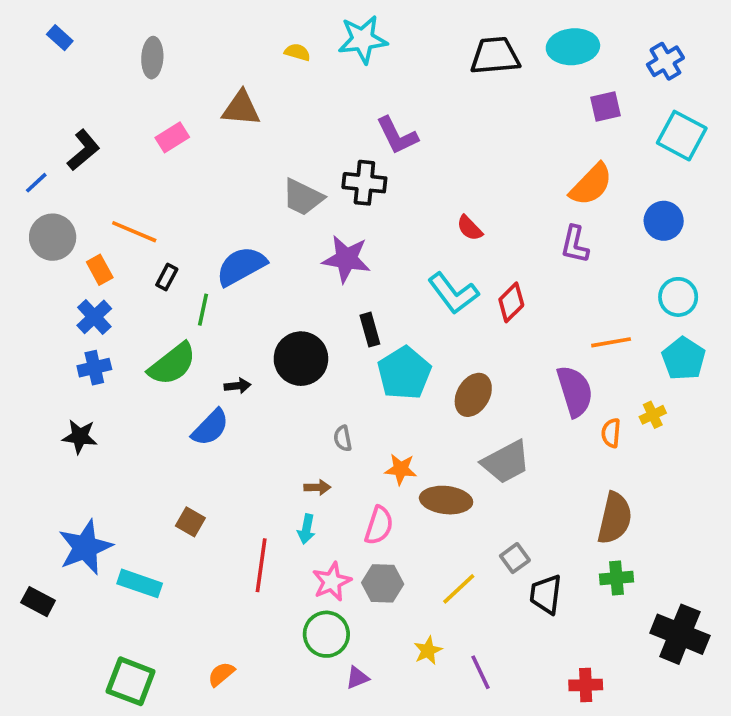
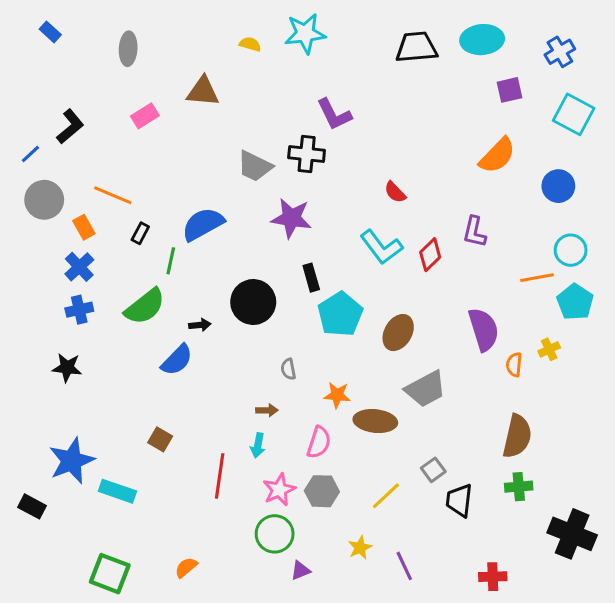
purple L-shape: (575, 244) -> (474, 232), moved
orange line: (611, 342) -> (537, 278), moved

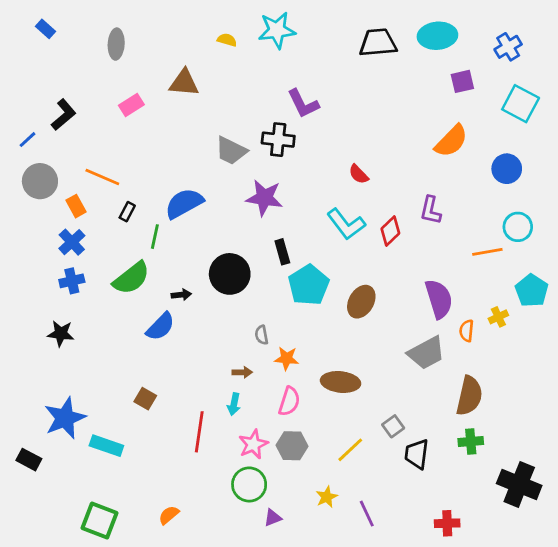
cyan pentagon: (575, 302) -> (532, 291), moved
gray trapezoid: (426, 389) -> (426, 353), moved
orange star: (337, 395) -> (287, 358), moved

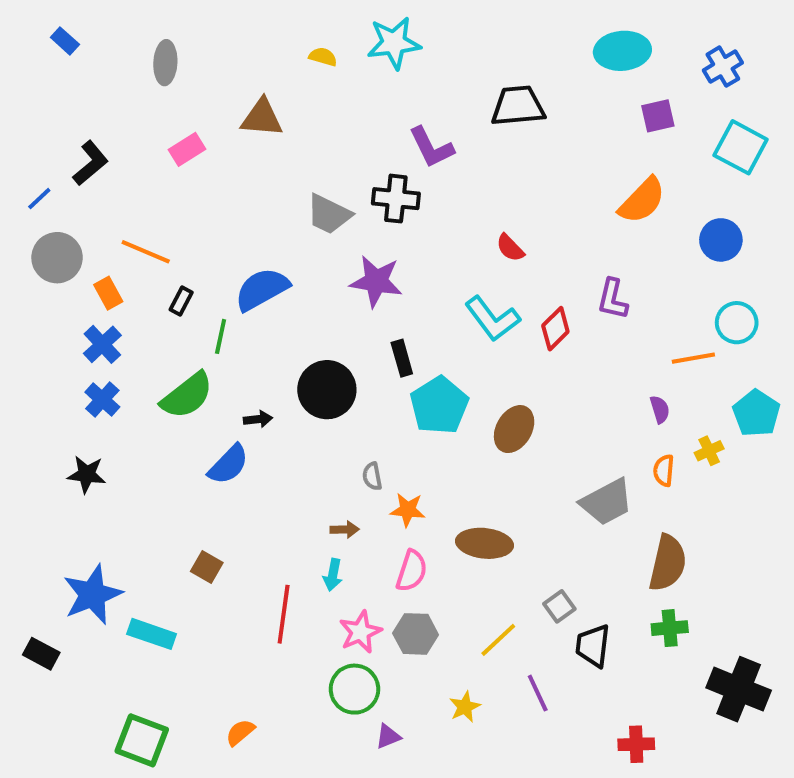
black trapezoid: (378, 43) -> (518, 106), moved
blue cross: (72, 281) -> (102, 400), turned -35
purple semicircle: (439, 299) -> (660, 409), moved, size x0.5
purple line: (367, 514) -> (538, 693), moved

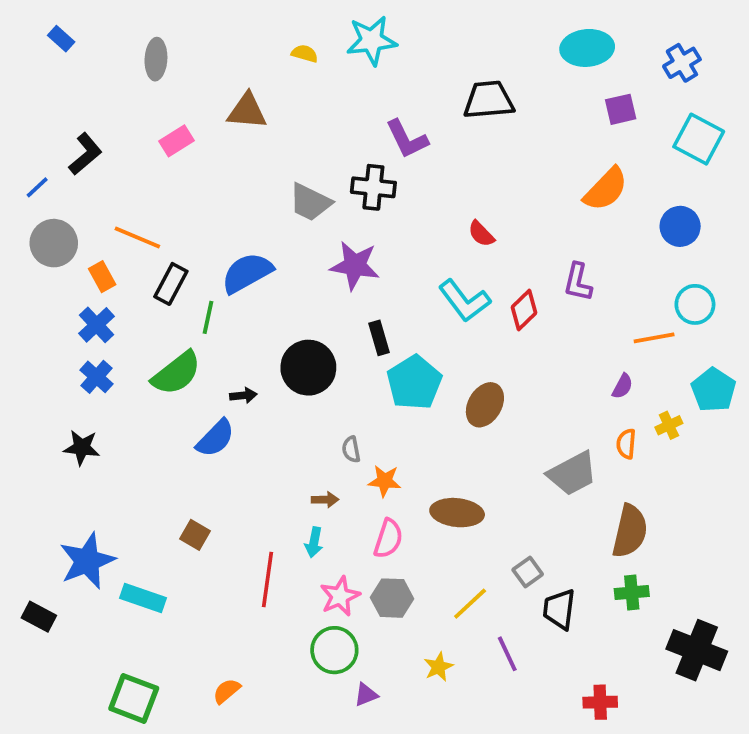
black rectangle: (181, 301) -> (171, 284), size x1.5
purple semicircle: (660, 409) -> (622, 386), turned 45

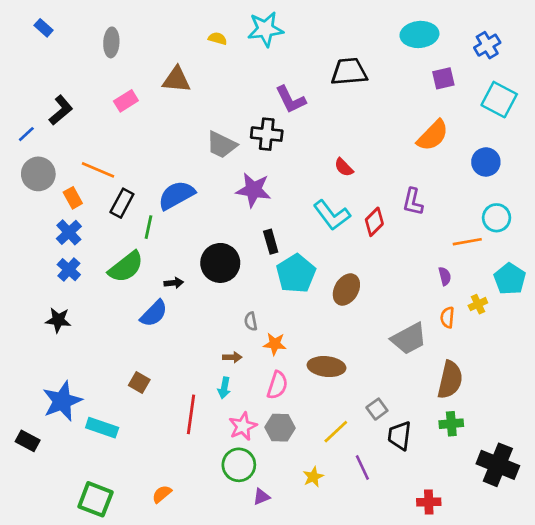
purple semicircle: (622, 386) -> (445, 276), turned -42

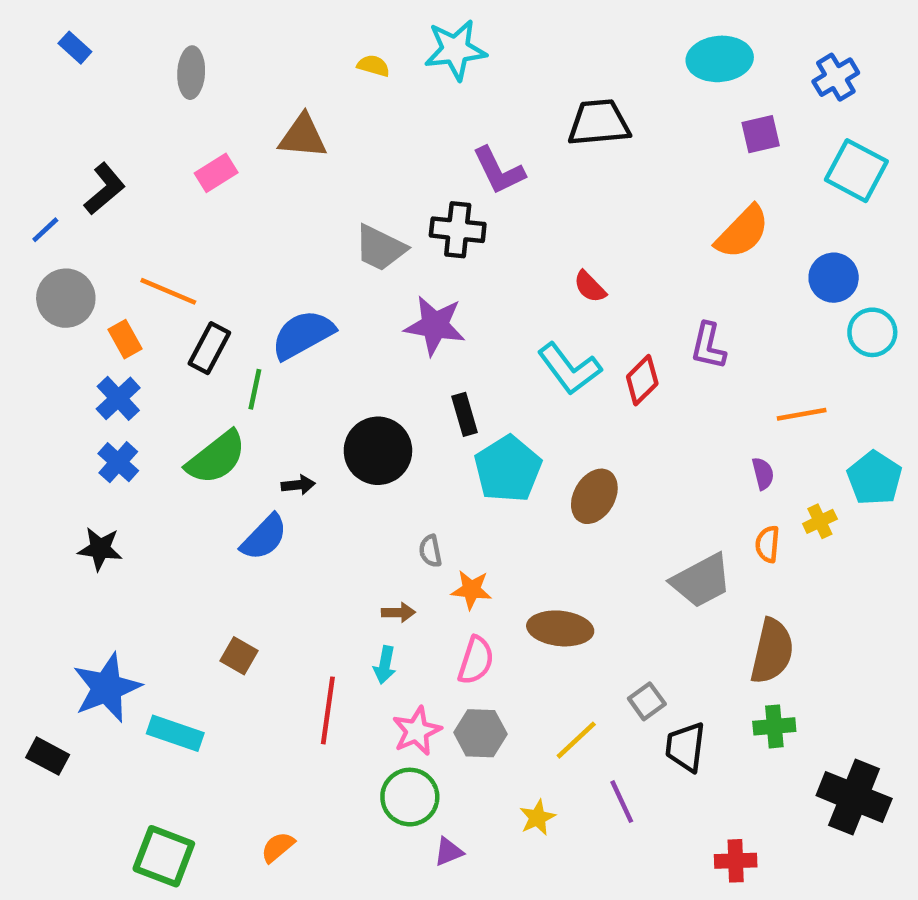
cyan circle: (497, 218) -> (872, 332), moved

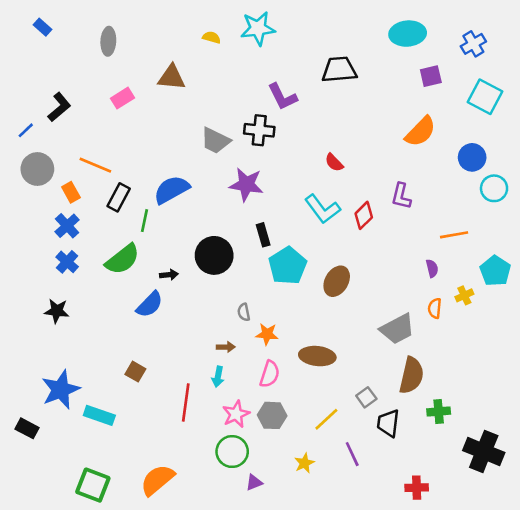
brown semicircle: (772, 651) -> (411, 375), moved
orange semicircle: (278, 847) -> (157, 480), size x1.8

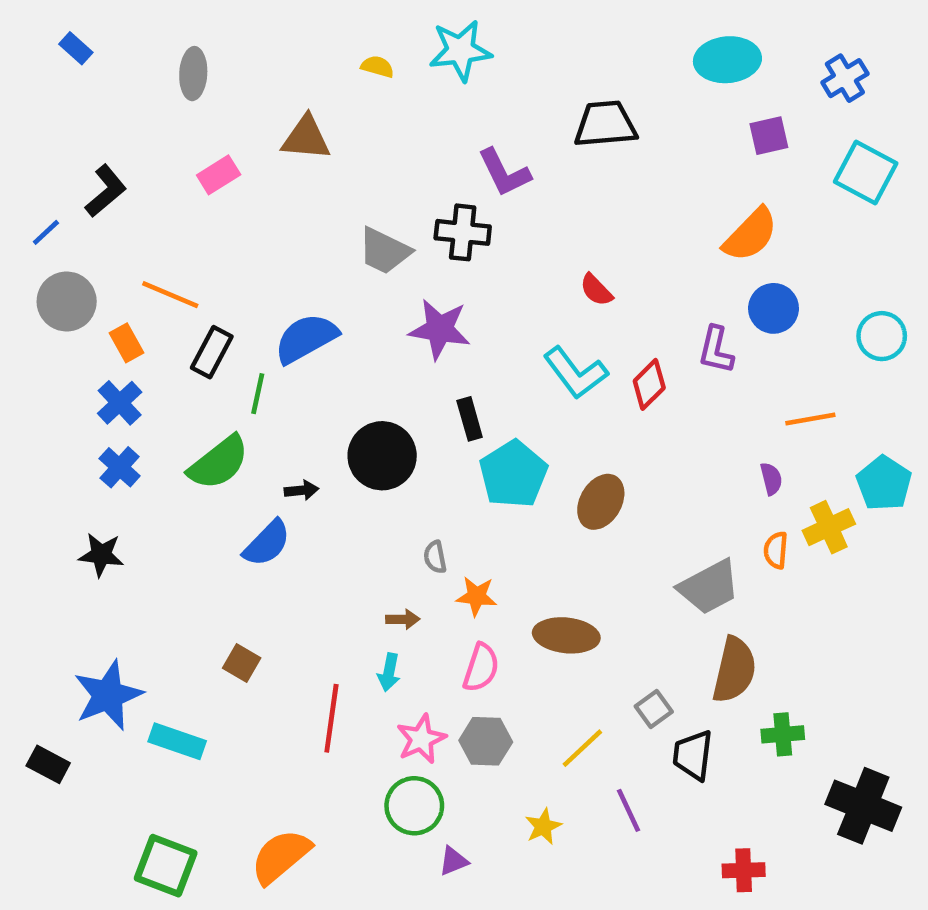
blue circle: (472, 157) -> (774, 308), moved
yellow cross: (464, 295) -> (829, 527), size x1.5

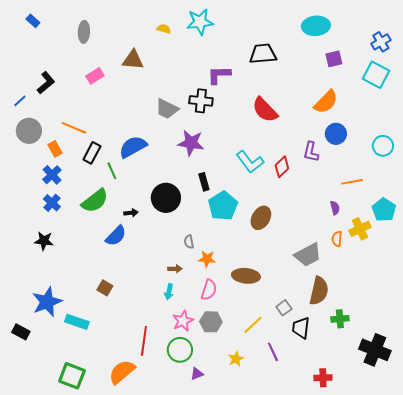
blue cross: (845, 78) -> (381, 42), moved
purple L-shape: (504, 173) -> (219, 75), turned 115
red semicircle: (596, 290) -> (265, 110), moved, size x1.8
green line: (258, 394) -> (112, 171), turned -36
red line: (331, 718) -> (144, 341), moved

